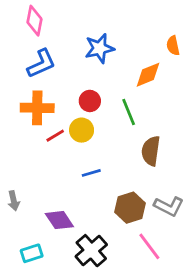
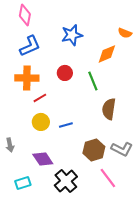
orange semicircle: (173, 46) -> (125, 33), turned -56
yellow circle: (82, 130) -> (41, 122), moved

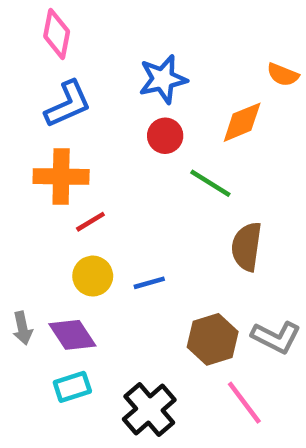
red circle: (65, 73) -> (165, 136), moved
green line: (93, 81) -> (210, 183), turned -36
purple diamond: (43, 159) -> (72, 335), moved
cyan rectangle: (23, 183) -> (72, 387), moved

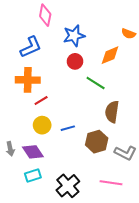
pink diamond: (57, 34) -> (45, 15), moved
brown hexagon: (213, 339) -> (97, 142), moved
pink line: (244, 403) -> (111, 183), turned -45

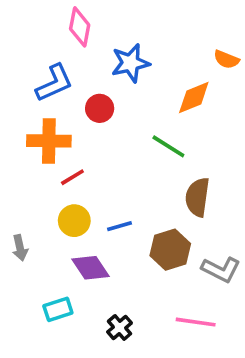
red circle: (75, 61) -> (100, 108), moved
gray arrow: (10, 149) -> (20, 248), moved
purple diamond: (33, 152) -> (91, 268), moved
black cross: (68, 186) -> (120, 327), size x0.6

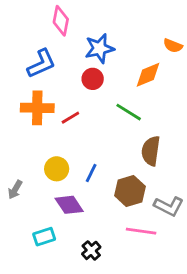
red circle: (100, 108) -> (93, 79), moved
red line: (72, 177) -> (70, 118), moved
blue line: (120, 226) -> (91, 173), turned -48
gray arrow: (20, 248) -> (15, 190), turned 42
pink line: (196, 322) -> (141, 231), moved

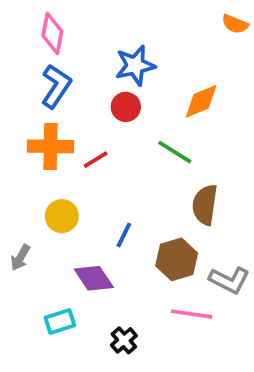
pink diamond: (61, 21) -> (52, 33), moved
orange semicircle: (173, 46) -> (235, 24), moved
blue L-shape: (41, 64) -> (56, 86), turned -32
yellow circle: (57, 169) -> (62, 216), moved

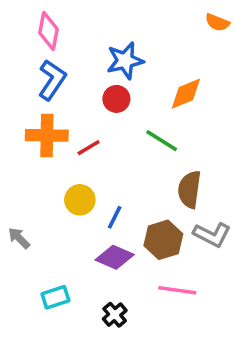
yellow circle: (62, 216) -> (80, 200), moved
gray arrow: (20, 258) -> (19, 238), turned 105
purple diamond: (94, 278) -> (115, 257), moved, turned -33
gray L-shape: (229, 280) -> (212, 235), moved

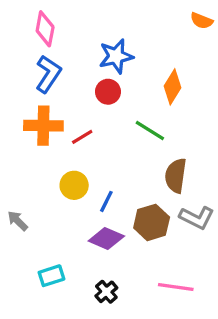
orange diamond: (186, 94) -> (173, 87), turned -36
pink line: (177, 290) -> (176, 287), moved

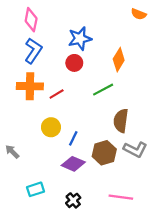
green line: (150, 130) -> (103, 90), turned -60

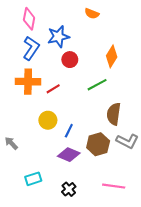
orange semicircle: (139, 14) -> (92, 14), moved
blue star: (80, 39) -> (58, 37), moved

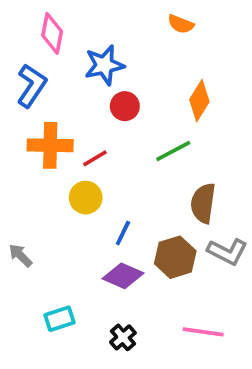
orange semicircle: (92, 14) -> (181, 24), moved
blue L-shape: (31, 48) -> (32, 86), moved
yellow circle: (48, 120) -> (86, 198), moved

